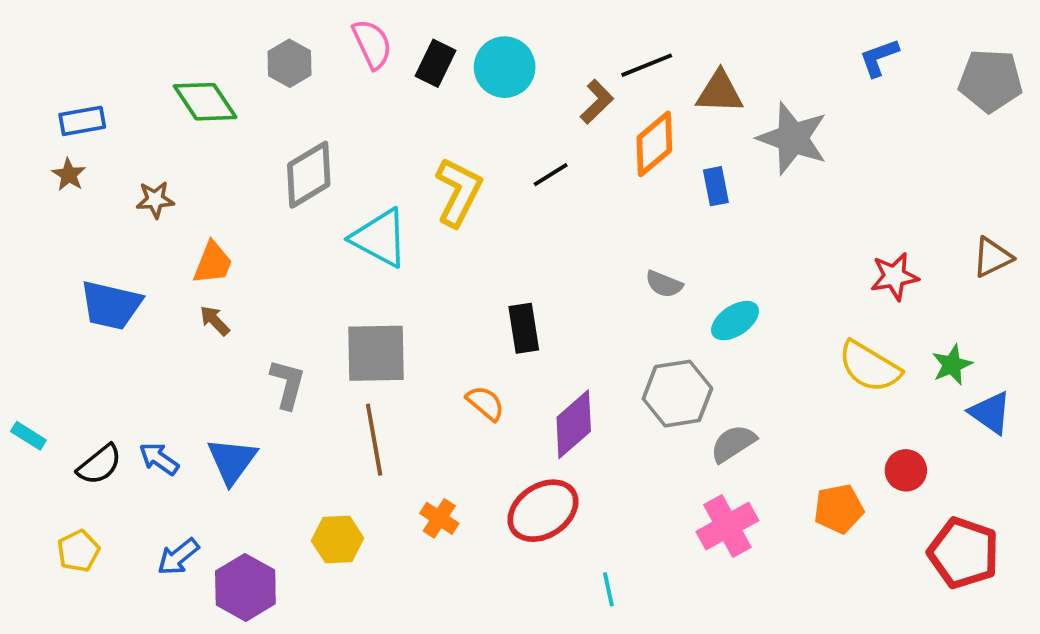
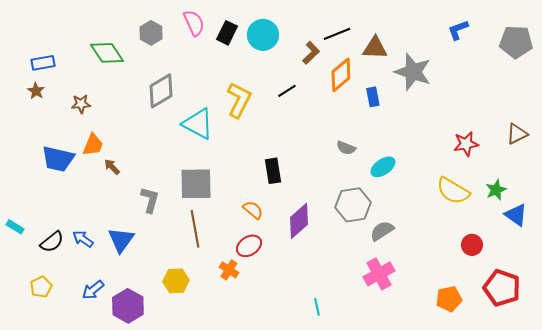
orange trapezoid: (213, 263) -> (93, 145), moved
orange pentagon: (839, 509) -> (449, 299), moved
red ellipse: (543, 511) -> (249, 246), moved, size x0.7

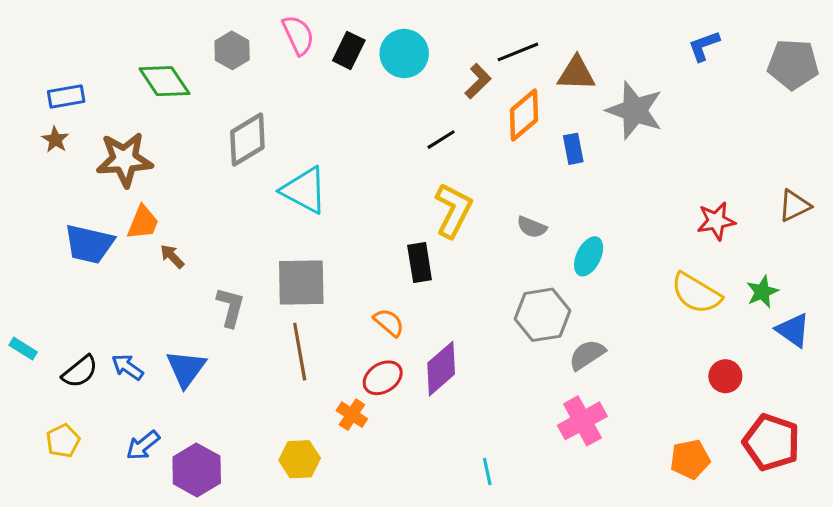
yellow L-shape: (239, 100) -> (453, 210), moved
brown star: (81, 104) -> (124, 160), size x1.8
cyan ellipse: (383, 167) -> (589, 256), turned -30
purple diamond: (299, 221) -> (441, 369), moved
yellow hexagon: (176, 281) -> (300, 459), moved

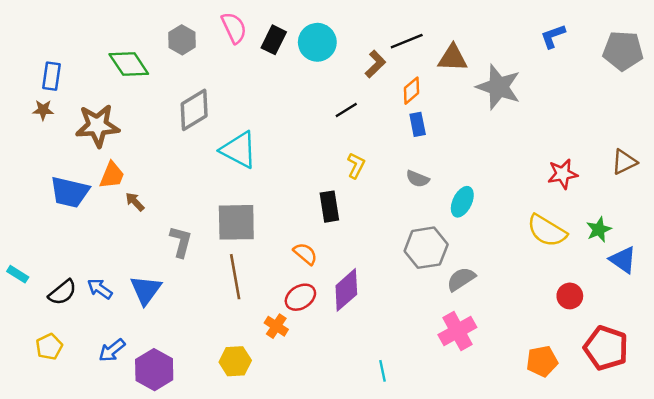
blue rectangle: (66, 97) -> (52, 76), turned -72
orange diamond: (524, 115) -> (412, 91), size x0.7
brown star: (55, 140) -> (43, 110), turned -30
blue rectangle: (573, 149) -> (418, 124), moved
yellow L-shape: (453, 210) -> (356, 166), size x0.6

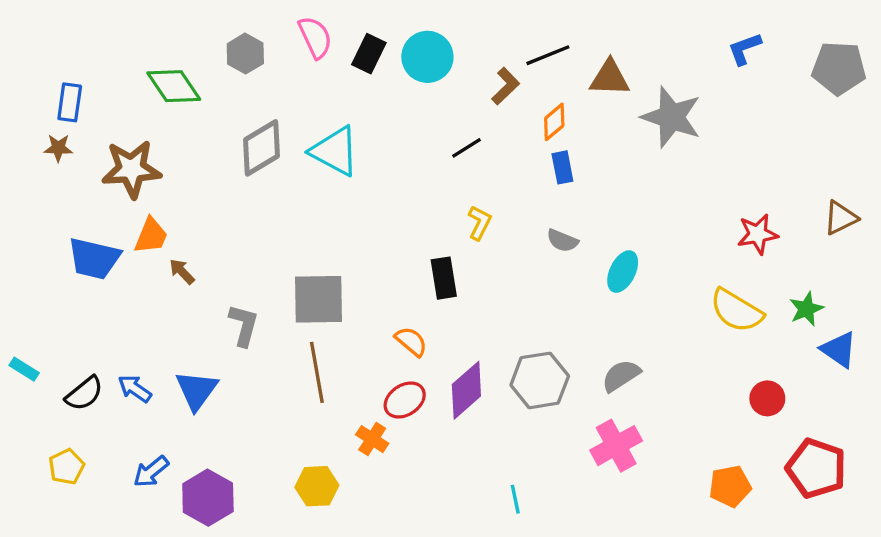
cyan triangle: (239, 150) -> (335, 151), moved
gray hexagon: (426, 248) -> (540, 380), moved

